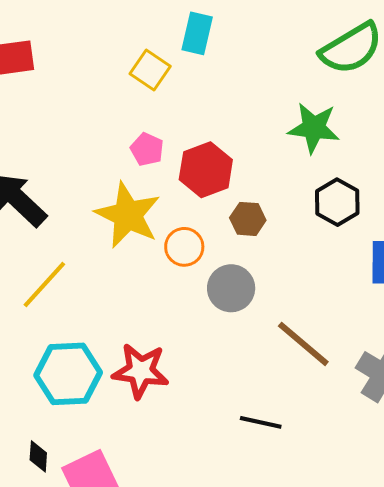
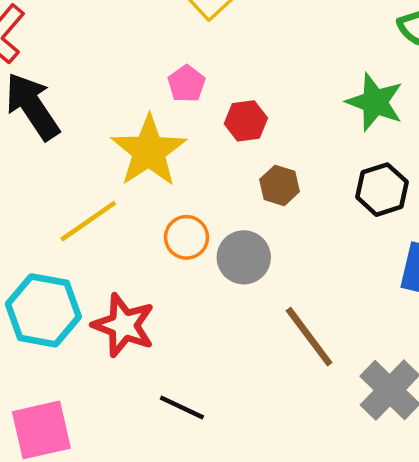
red hexagon: (206, 170) -> (246, 121), size x0.7
orange circle: (184, 247) -> (186, 237), moved
yellow line: (44, 284) -> (88, 221), moved
black line: (261, 422) -> (182, 408), moved

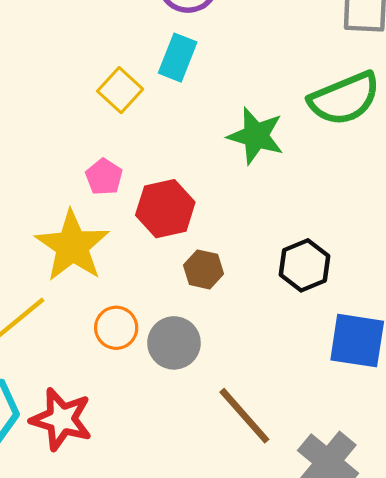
green star: (375, 102) -> (256, 136), moved
red hexagon: (246, 121) -> (165, 209), size x1.4

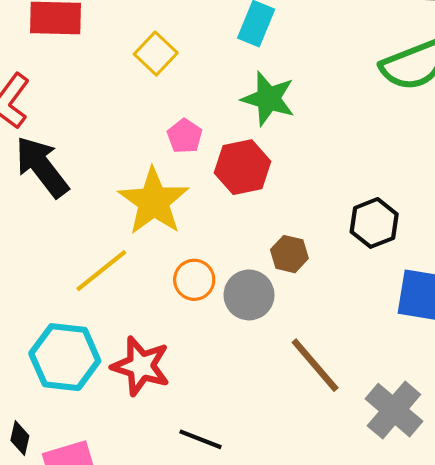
yellow square: (120, 90) -> (156, 54), moved
green star: (256, 136) -> (268, 99), moved
brown hexagon: (203, 269) -> (289, 254), moved

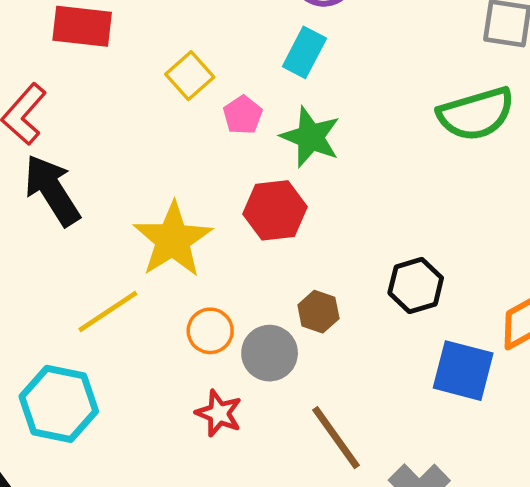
pink pentagon: (185, 136) -> (243, 115), moved
red star: (141, 366) -> (219, 413), moved, size x0.7

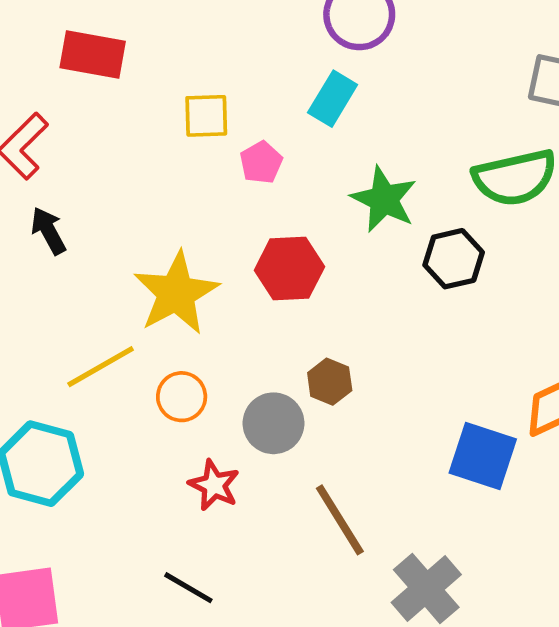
yellow square: (190, 76) -> (206, 116), turned 36
green star: (310, 137) -> (384, 199), moved
black arrow: (52, 190) -> (48, 231), size x0.6
black hexagon: (416, 286) -> (454, 259), moved
orange circle: (210, 331) -> (182, 397), moved

